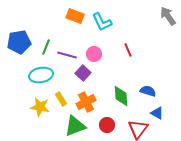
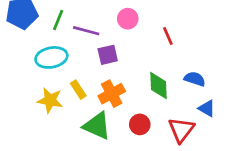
red line: (128, 50) -> (168, 36), moved
pink circle: (94, 54) -> (128, 19), moved
purple square: (83, 73) -> (108, 55), turned 35
green triangle: (75, 126) -> (97, 126), turned 45

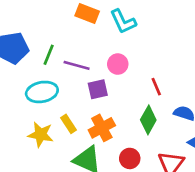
pink circle: (128, 19) -> (118, 64), moved
red line: (168, 36) -> (156, 87), moved
green diamond: (159, 86) -> (148, 120), turned 32

